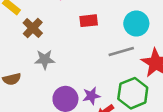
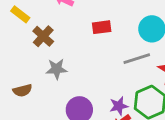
purple star: (91, 96) -> (119, 106), moved

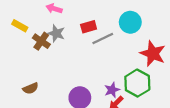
gray line: (137, 59) -> (103, 39), moved
gray star: (57, 69) -> (56, 33), moved, turned 30

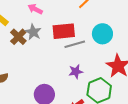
red rectangle: (89, 27) -> (64, 31), size x1.5
purple star: (112, 90) -> (76, 72), moved

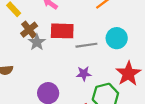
red rectangle: (64, 31) -> (62, 31), moved
gray star: (33, 32) -> (37, 42), moved

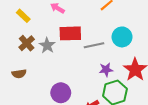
brown cross: (29, 30) -> (27, 43), moved
purple star: (84, 74) -> (106, 70), moved

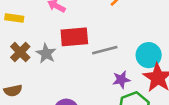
yellow rectangle: (23, 16) -> (14, 18), turned -32
cyan circle: (122, 37) -> (149, 55), moved

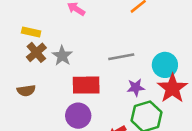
yellow rectangle: (14, 18) -> (31, 32), moved
red rectangle: (74, 37) -> (86, 85), moved

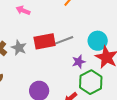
red rectangle: (86, 85) -> (45, 41), moved

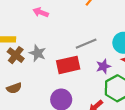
red rectangle: (45, 41) -> (68, 65), moved

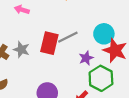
red rectangle: (68, 65) -> (49, 43), moved, turned -60

